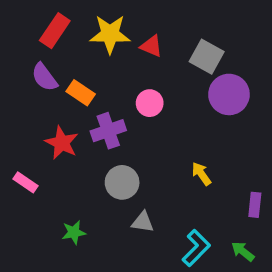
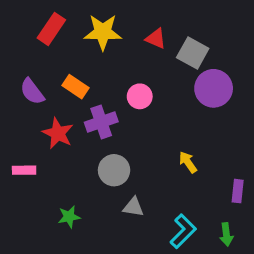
red triangle: (151, 46) -> (156, 39), moved
purple semicircle: (44, 77) -> (32, 92), moved
pink rectangle: (25, 182) -> (24, 170), turned -35
green arrow: (243, 251) -> (226, 234), turned -135

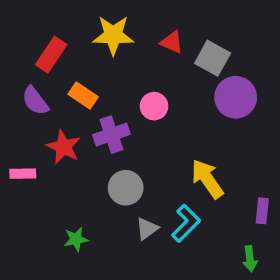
red rectangle: (51, 29) -> (51, 55), moved
yellow arrow: (188, 162) -> (207, 179), size x1.6
pink rectangle: (24, 170) -> (23, 174), moved
gray triangle: (133, 207) -> (147, 229), turned -45
cyan L-shape: (183, 231) -> (186, 223), moved

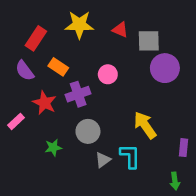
gray square: (213, 58) -> (149, 41), turned -30
pink rectangle: (23, 174) -> (16, 121), turned -42
cyan L-shape: (186, 223) -> (130, 156), turned -45
green star: (76, 239) -> (53, 148), moved

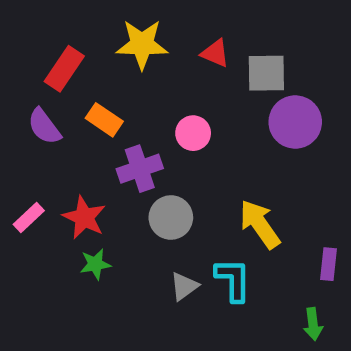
red star: (45, 103) -> (84, 217), moved
gray circle: (88, 131) -> (171, 217), moved

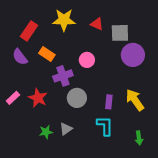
yellow arrow: (260, 224) -> (135, 100), moved
green star: (95, 264) -> (46, 132), moved
purple rectangle: (329, 264) -> (109, 102), moved
gray triangle: (184, 286) -> (66, 129), moved
green arrow: (313, 324) -> (139, 138), moved

